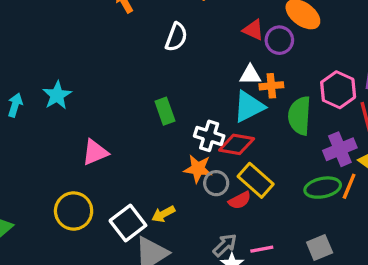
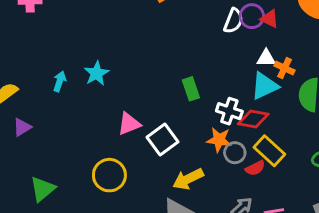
white semicircle: (176, 37) -> (233, 21), moved
purple circle: (279, 40) -> (252, 16), moved
orange cross: (271, 86) -> (285, 68), turned 30
yellow arrow: (163, 214) -> (188, 179), size x1.5
white square: (128, 223) -> (162, 139), moved

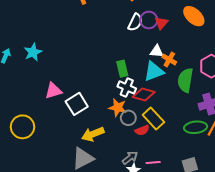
red triangle: (270, 19) -> (161, 23), turned 40
green rectangle: (191, 89) -> (122, 69), moved
yellow circle: (109, 175) -> (23, 127), moved

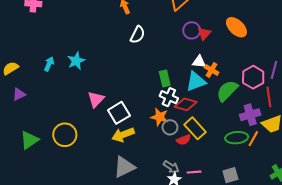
white semicircle: (135, 22) -> (138, 35), moved
green semicircle: (185, 80) -> (227, 91), turned 35
pink triangle: (53, 91) -> (96, 99), turned -30
yellow arrow: (93, 134) -> (123, 135), moved
gray arrow: (130, 158) -> (171, 167), turned 70

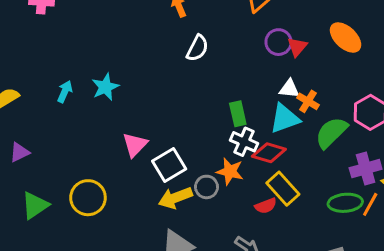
purple triangle: (19, 94) -> (19, 152), moved
gray circle: (170, 127) -> (207, 187), moved

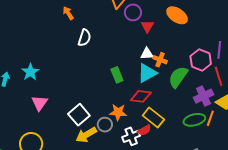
purple circle: (278, 42) -> (133, 12), moved
white cross: (244, 142) -> (131, 136), moved, turned -36
pink triangle: (135, 145) -> (39, 103), moved

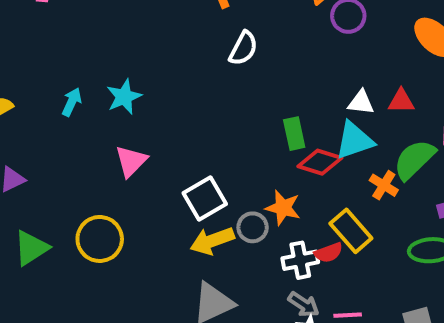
red triangle: (147, 26) -> (401, 101), moved, turned 48
orange cross: (160, 60) -> (384, 185), moved
red diamond: (141, 96) -> (320, 162), moved

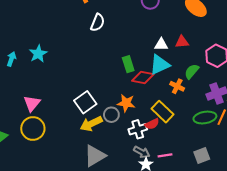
green semicircle: (414, 160) -> (192, 71), size x0.7
pink triangle: (131, 161) -> (32, 103), moved

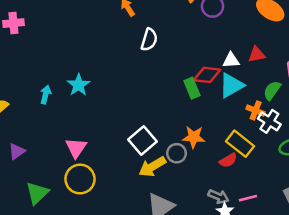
red diamond: (143, 78) -> (207, 75), moved
white cross: (138, 129) -> (269, 121), moved, turned -36

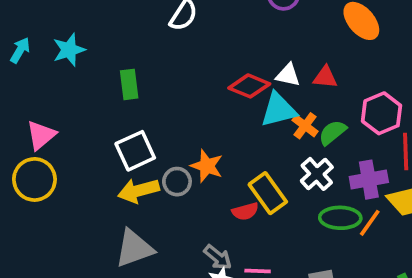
green rectangle: (192, 88) -> (129, 84), moved
orange cross: (256, 110) -> (305, 126), moved

